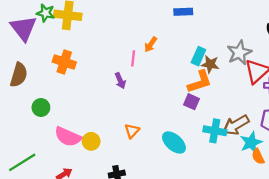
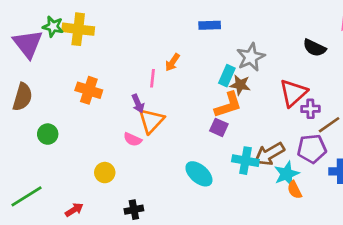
gray star: (239, 53) -> (251, 57), moved
orange cross: (64, 62) -> (89, 90), moved
orange triangle: (132, 131) -> (151, 121), moved, size x1.5
pink semicircle: (68, 137) -> (133, 139), moved, size x0.6

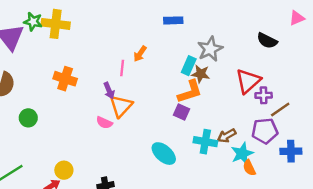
brown arrow: (269, 154) -> (227, 136), size x0.7
yellow circle: (105, 173) -> (64, 170), moved

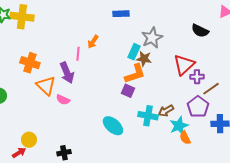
purple arrow: (109, 91) -> (67, 73), size x1.5
orange triangle: (121, 106) -> (46, 86), moved, turned -30
purple pentagon: (265, 131) -> (198, 107), turned -30

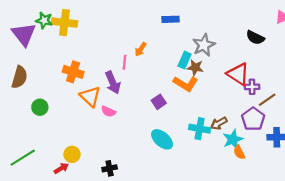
red triangle: (184, 65) -> (238, 74), turned -45
orange L-shape: (135, 74) -> (186, 84), turned 50
purple square: (128, 91) -> (159, 102), moved, turned 32

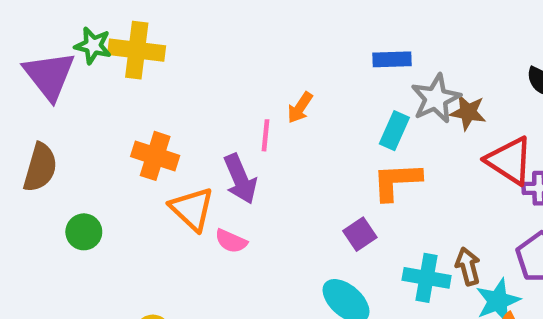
blue rectangle: (171, 19) -> (392, 59), moved
brown star: (195, 68) -> (468, 112), moved
orange L-shape: (186, 84) -> (397, 181), turned 145
purple square: (159, 102) -> (360, 234), moved
brown arrow: (219, 123) -> (468, 266), turned 105

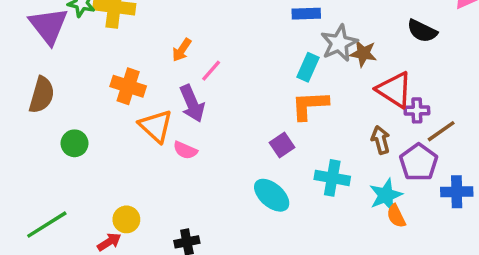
orange arrow: (300, 108) -> (182, 50), moved
pink line: (266, 135) -> (211, 71), turned 35
brown arrow: (468, 266) -> (381, 140), moved

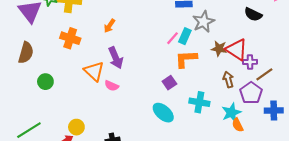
brown star: (363, 53) -> (219, 49), moved
pink line: (211, 71) -> (173, 38), moved
orange cross: (128, 86) -> (70, 38), moved

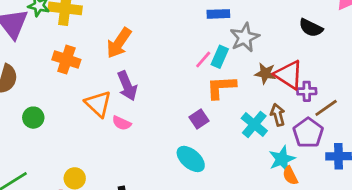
orange arrow: (110, 26) -> (119, 43), size x1.6
cyan cross: (199, 102) -> (254, 124), moved, turned 30

